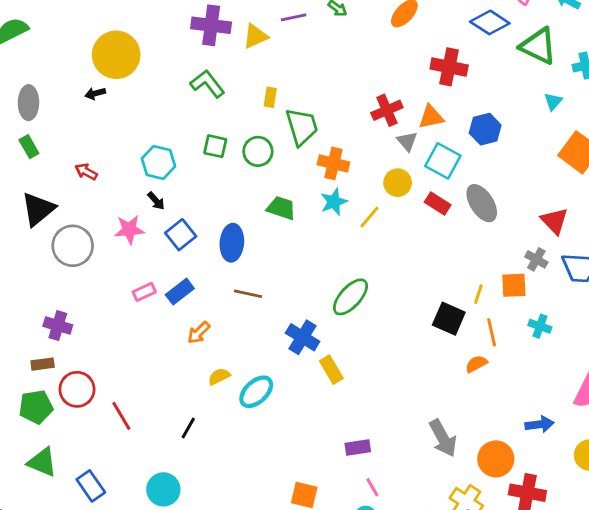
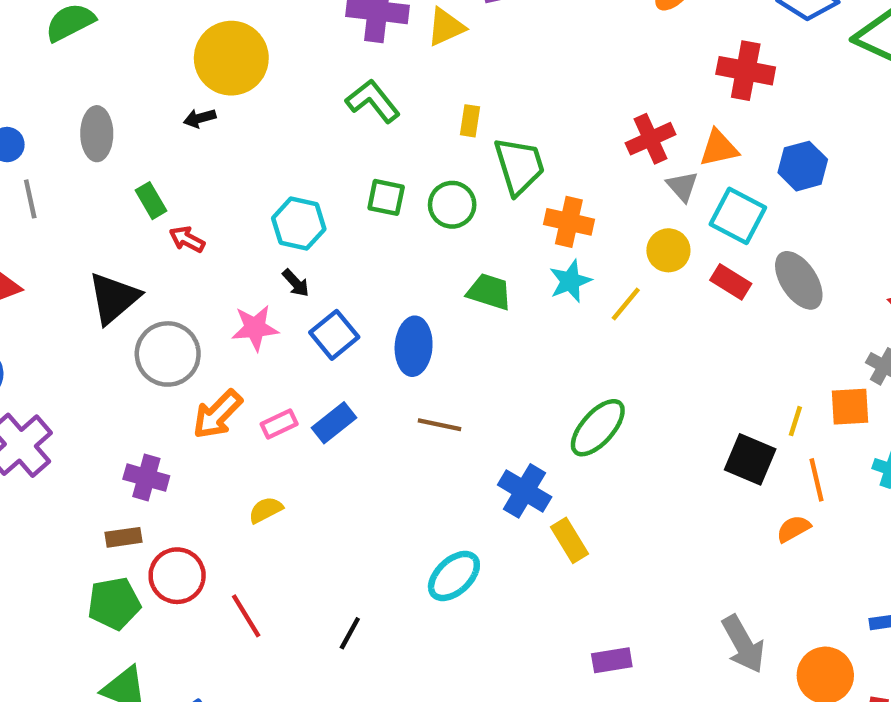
green rectangle: (29, 147) -> (151, 201), moved
orange arrow: (199, 333) -> (217, 414), moved, size x1.4
yellow semicircle: (219, 376) -> (266, 510), moved

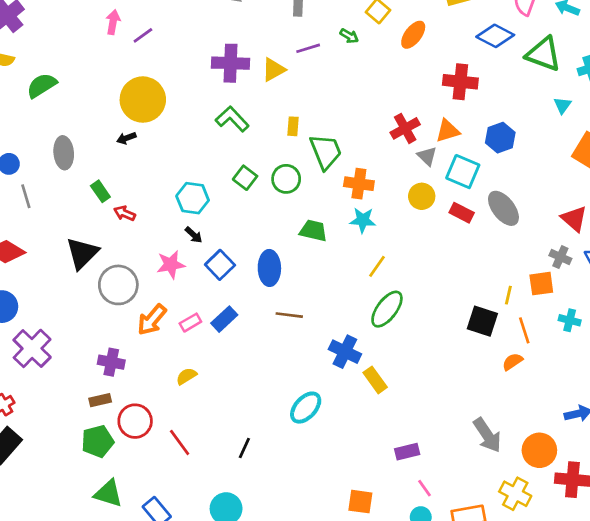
green square: (386, 197) -> (245, 178), turned 30
cyan star: (570, 281) -> (363, 220), turned 30
yellow line: (626, 304) -> (377, 266), moved

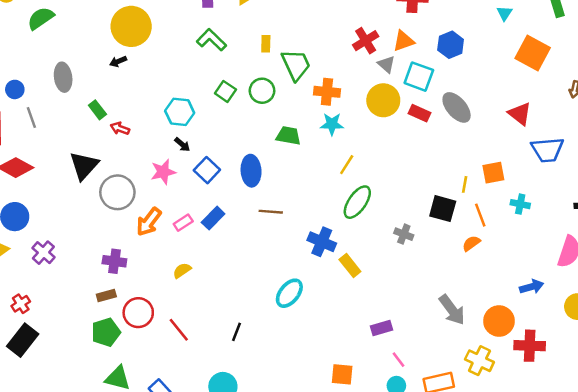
yellow circle: (422, 196) -> (383, 100), size x1.4
gray cross: (560, 257) -> (404, 234), moved
purple cross: (32, 348) -> (43, 253), size x0.7

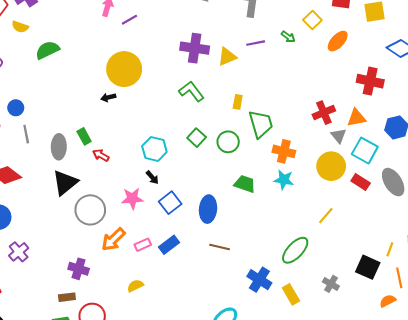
gray ellipse: (63, 77) -> (59, 147), moved
yellow line: (347, 165) -> (326, 216), moved
yellow rectangle: (350, 266) -> (291, 294), moved

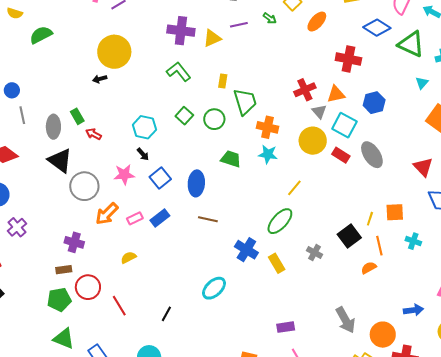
black triangle: (65, 183) -> (60, 161), turned -44
yellow line: (326, 216) -> (294, 188), moved
black square: (368, 267) -> (349, 236), turned 30

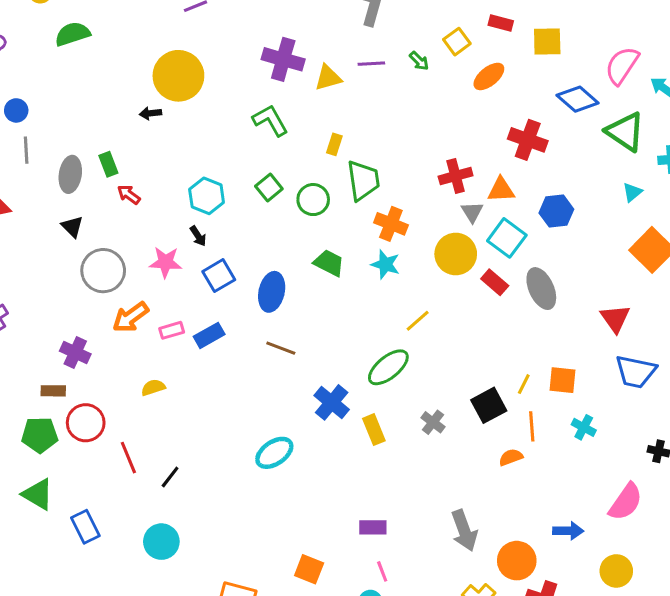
black triangle: (60, 161) -> (72, 227), size x0.6
black line: (166, 314) -> (170, 477), moved

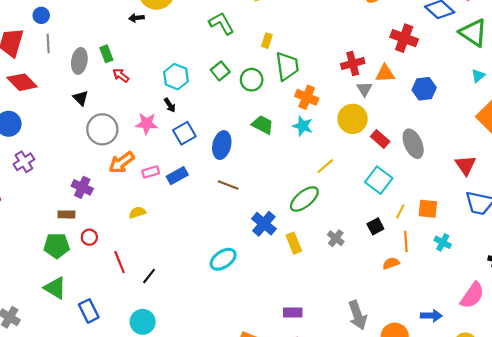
cyan square: (507, 238) -> (379, 180), moved
black square: (489, 405) -> (375, 226), size x0.7
red circle: (86, 423) -> (89, 237), size x0.6

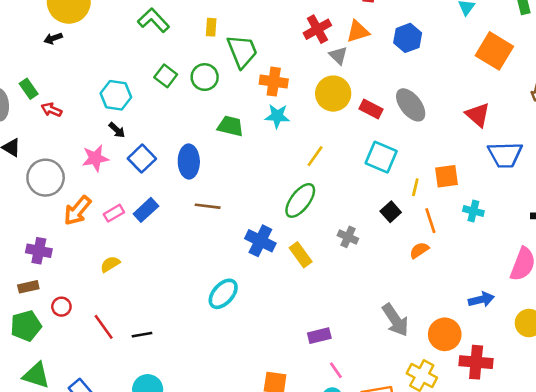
black line: (149, 276) -> (142, 335), turned 56

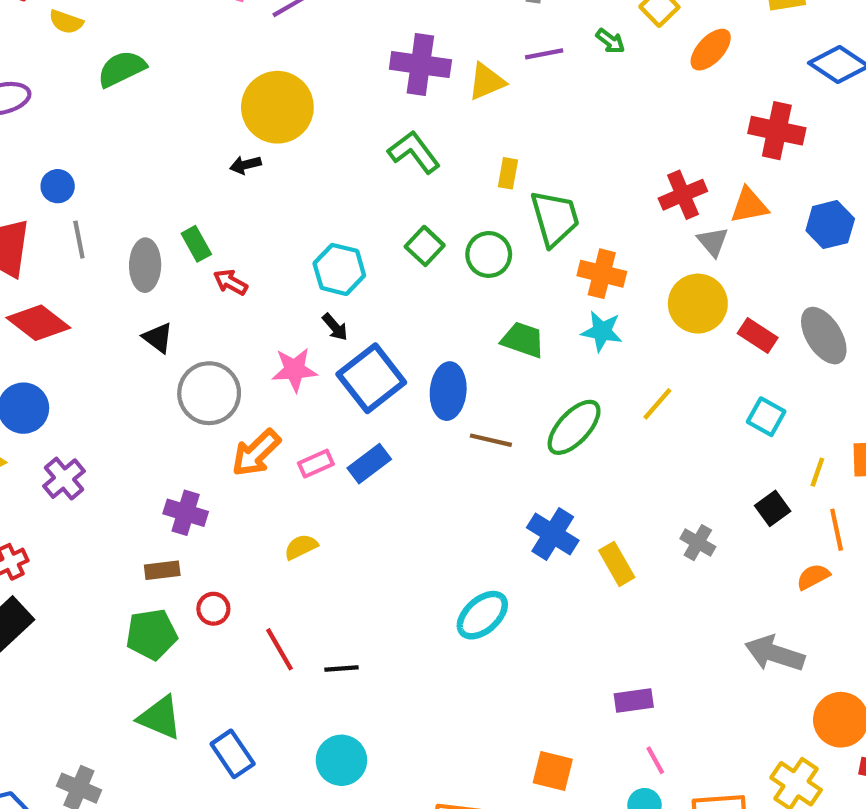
cyan square: (381, 157) -> (766, 417), size x0.7
blue square: (142, 159) -> (371, 378), size x1.4
green ellipse: (300, 200) -> (574, 427), moved
brown line: (208, 206) -> (491, 440), moved
gray arrow: (395, 320) -> (775, 654), moved, turned 136

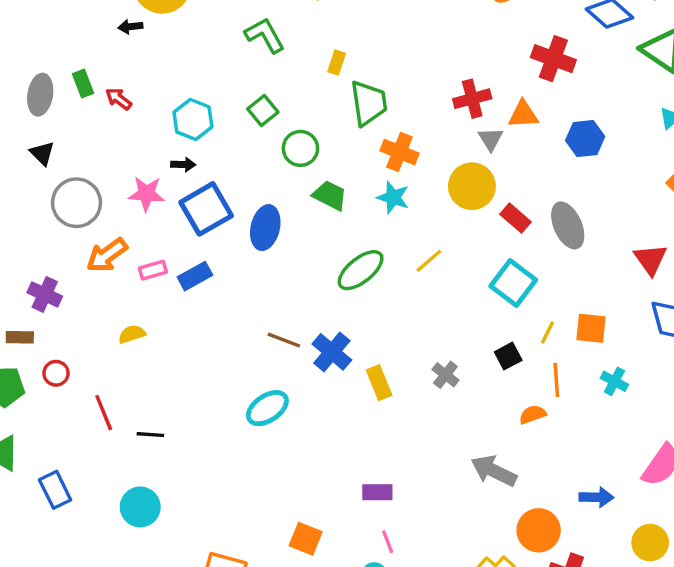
green circle: (489, 254) -> (300, 148), moved
red arrow: (230, 282) -> (119, 99), moved
black arrow: (335, 327) -> (183, 165), turned -55
cyan square: (766, 417) -> (513, 283), size x1.5
brown line: (491, 440) -> (284, 340), moved

